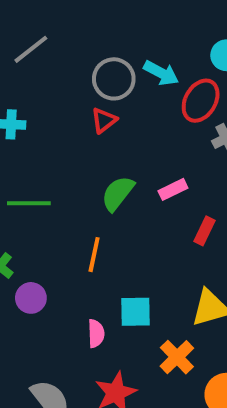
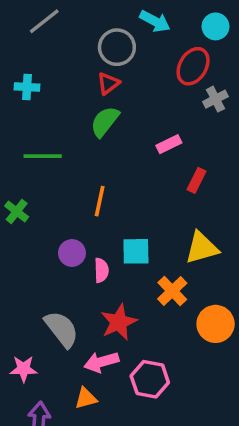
cyan arrow: (161, 73) -> (155, 21), moved
green semicircle: (118, 193) -> (105, 122), moved
purple circle: (31, 298) -> (72, 253), moved

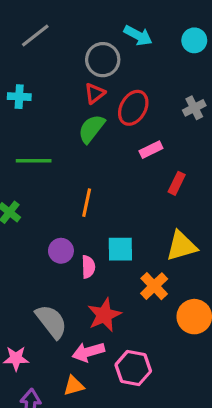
red ellipse: (193, 66) -> (133, 108), moved

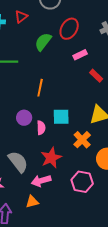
red triangle: (95, 93) -> (21, 17), moved
red rectangle: (177, 183) -> (96, 76), turned -72
pink hexagon: (133, 368) -> (82, 182), moved

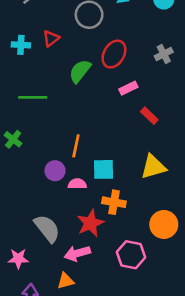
orange line: (40, 88) -> (76, 146), moved
pink semicircle: (41, 128) -> (77, 184), turned -88
orange cross: (82, 140) -> (114, 202), moved, turned -36

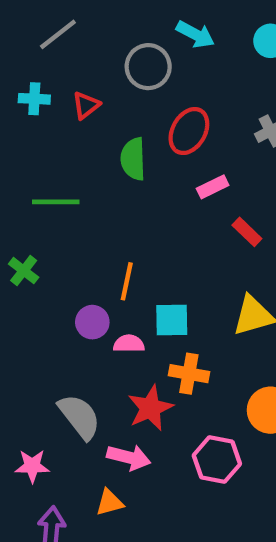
cyan cross: (21, 45) -> (34, 99), moved
green semicircle: (80, 71) -> (133, 159), turned -40
pink arrow: (77, 253) -> (129, 457), turned -150

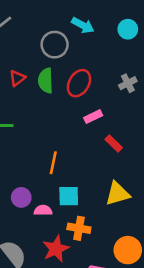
red triangle: (86, 105) -> (17, 78), moved
green semicircle: (133, 159) -> (46, 81), moved
orange line: (127, 281) -> (53, 163), moved

